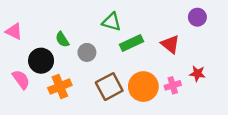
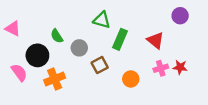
green rectangle: (132, 43) -> (120, 39), turned -42
pink cross: (173, 85) -> (161, 68), moved
brown square: (109, 87) -> (100, 65), moved, size x0.7
orange circle: (143, 87) -> (131, 79), size x0.6

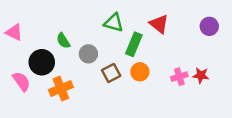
purple circle: (180, 16) -> (209, 26), moved
red triangle: (155, 40) -> (159, 24), moved
orange circle: (131, 79) -> (140, 72), moved

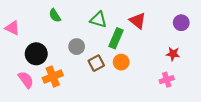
green semicircle: (63, 41) -> (55, 15), moved
red star: (201, 75) -> (173, 54), moved
pink cross: (179, 77) -> (167, 80), moved
pink semicircle: (21, 81) -> (26, 80), moved

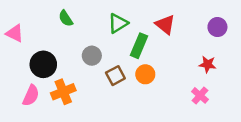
green triangle: (98, 20) -> (118, 23), turned -48
pink semicircle: (26, 80) -> (31, 95), turned 60
pink cross: (167, 80) -> (200, 95), turned -32

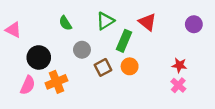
green semicircle: (66, 18) -> (65, 23), moved
red star: (207, 64) -> (179, 65), moved

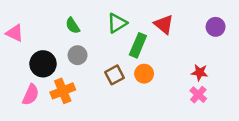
gray circle: (82, 50) -> (78, 55), moved

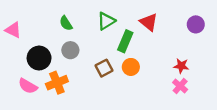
pink semicircle: (31, 95) -> (28, 86), turned 96

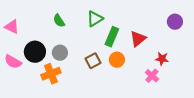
red triangle: (149, 22) -> (138, 39), moved, turned 42
gray circle: (70, 50) -> (60, 53), moved
pink semicircle: (28, 86) -> (13, 62), moved
pink cross: (180, 86) -> (152, 76), moved

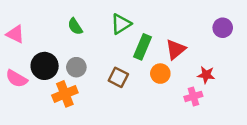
orange circle: (117, 60) -> (160, 74), moved
brown square: (93, 61) -> (118, 77), turned -35
pink cross: (152, 76) -> (193, 96), turned 32

